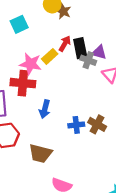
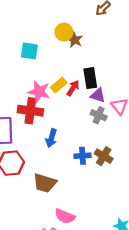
cyan square: (19, 24) -> (29, 51), turned 30
red arrow: (65, 44) -> (73, 88), moved
purple triangle: (99, 52) -> (98, 95), moved
gray cross: (88, 60) -> (99, 115), moved

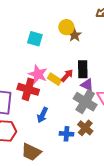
yellow rectangle: (59, 85) -> (55, 79), moved, turned 64
gray cross: (99, 115) -> (85, 102), size x1.6
brown cross: (104, 156) -> (85, 128), moved

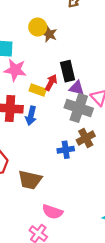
pink star: (38, 74) -> (15, 70), moved
blue arrow: (42, 115) -> (31, 116), moved
brown cross: (85, 128) -> (86, 138), turned 35

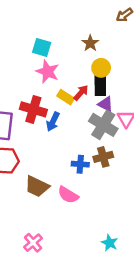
yellow circle: (38, 27) -> (101, 68), moved
pink semicircle: (52, 212) -> (68, 195), moved

